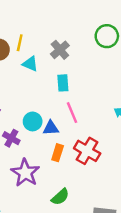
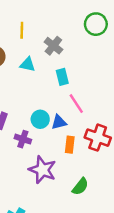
yellow line: (20, 43) -> (22, 30), moved

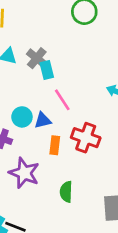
gray cross: (53, 46) -> (37, 58), moved
green semicircle: (80, 186) -> (66, 192), turned 144

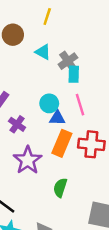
cyan circle: (22, 117) -> (49, 103), moved
red cross: (86, 138) -> (91, 144), turned -30
orange rectangle: (55, 145) -> (62, 143), size x1.5

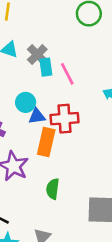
pink line: (80, 105) -> (67, 74), moved
red cross: (91, 144) -> (65, 119), moved

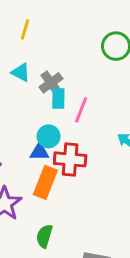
pink line: (67, 74) -> (81, 110), turned 40
cyan circle: (26, 102) -> (49, 136), moved

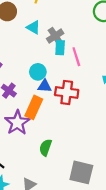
pink line: (81, 110) -> (76, 57), turned -42
cyan circle: (49, 136) -> (38, 72), moved
orange rectangle: (45, 182) -> (34, 107), moved

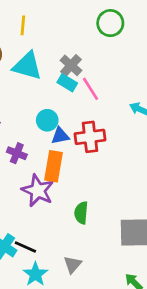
cyan triangle: (33, 27) -> (27, 66), size x1.6
gray cross: (55, 36) -> (71, 65), moved
cyan rectangle: (60, 48) -> (67, 83), turned -48

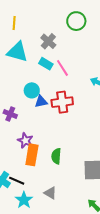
gray cross: (71, 65) -> (48, 41), moved
orange rectangle: (54, 166) -> (32, 155), moved
purple star: (38, 191) -> (25, 140), size x0.7
gray triangle: (73, 265) -> (50, 193), turned -40

